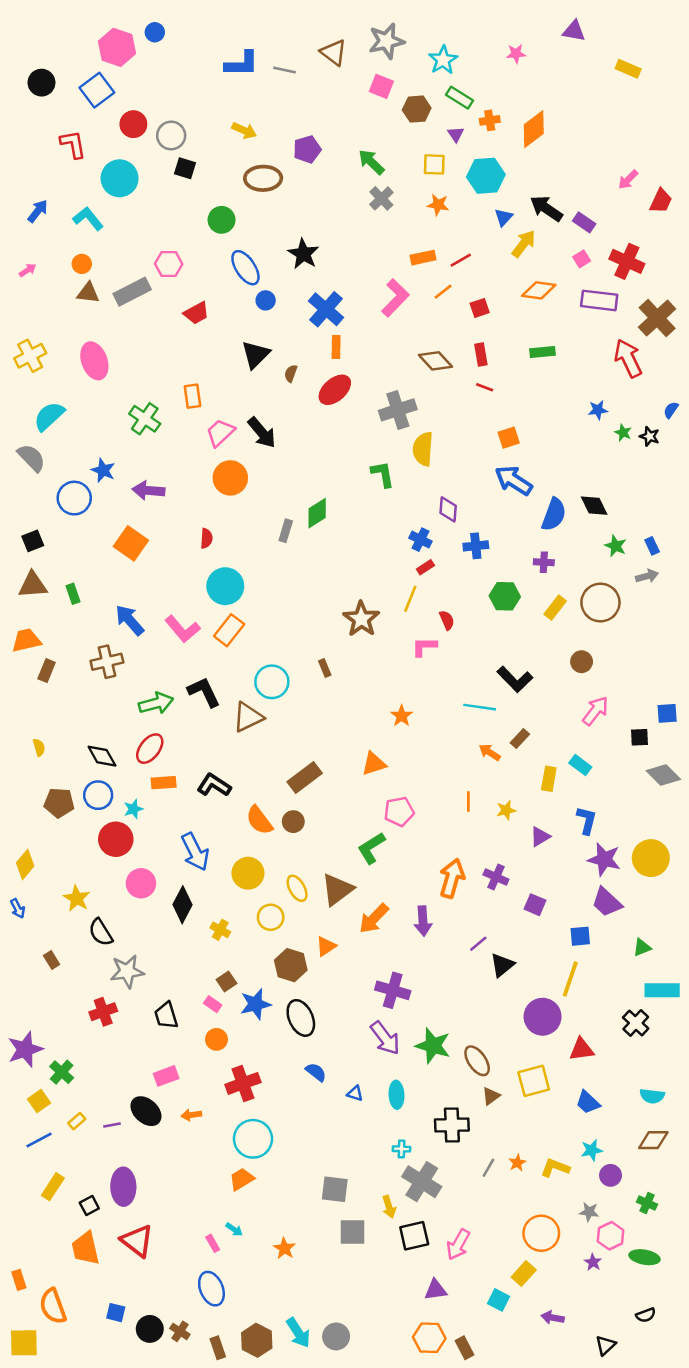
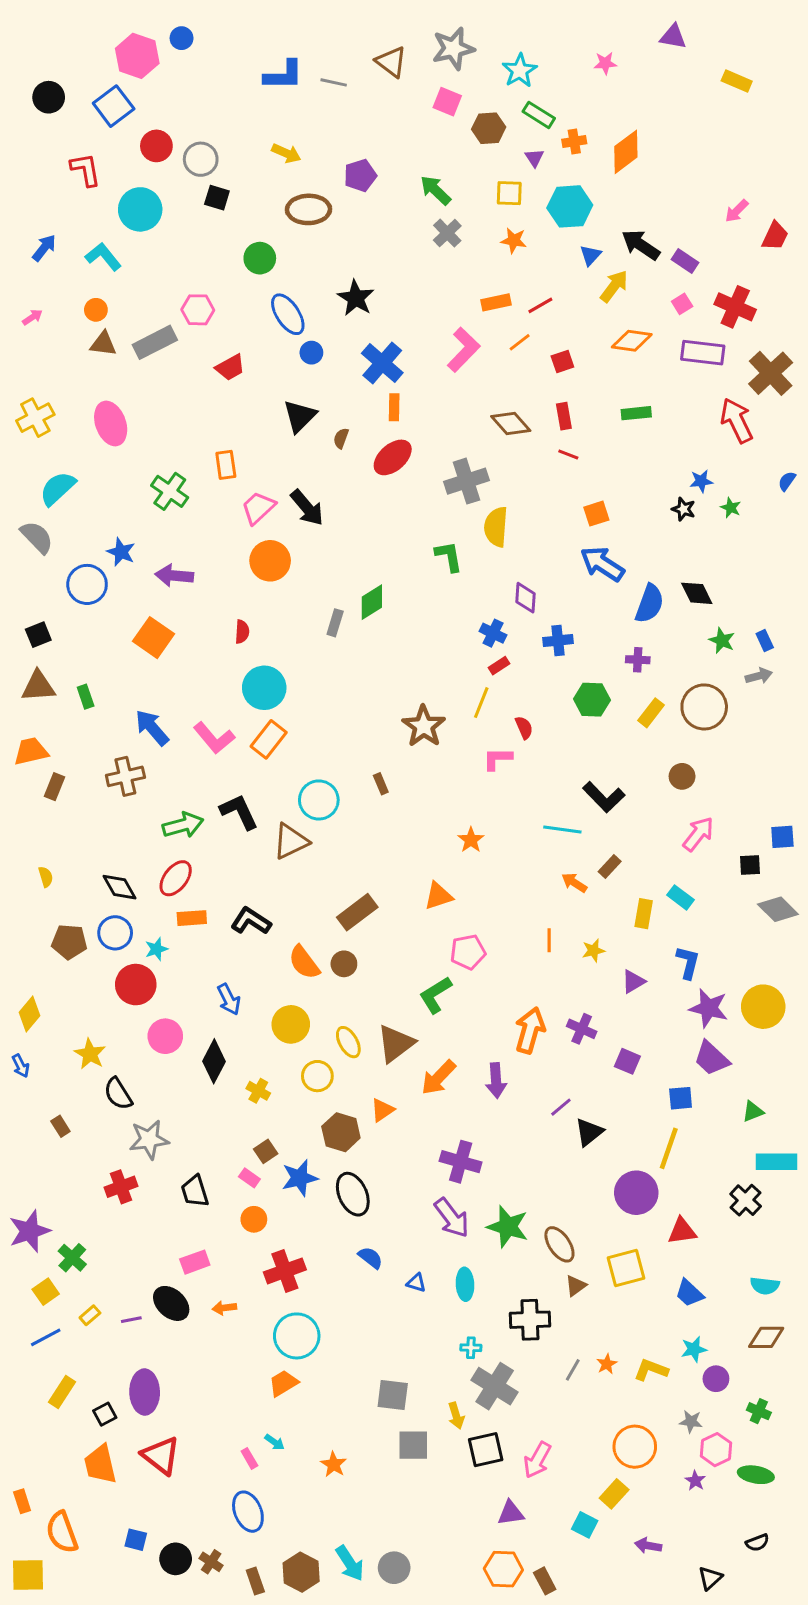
black star: (650, 436) -> (683, 509), moved
blue arrow: (195, 852) -> (229, 999), size x0.7

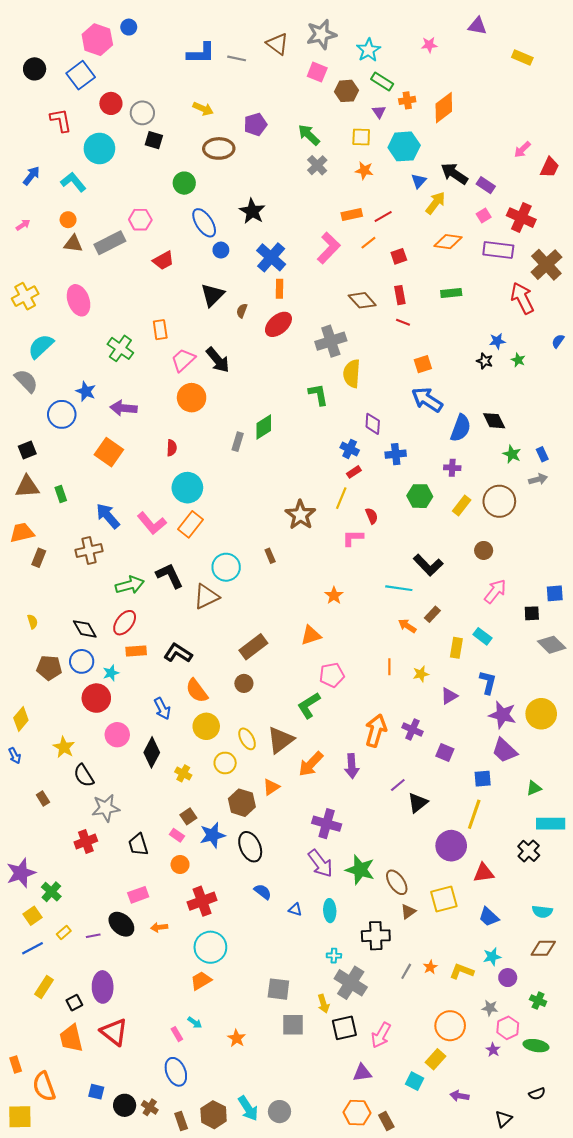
orange semicircle: (304, 962) -> (197, 691), moved

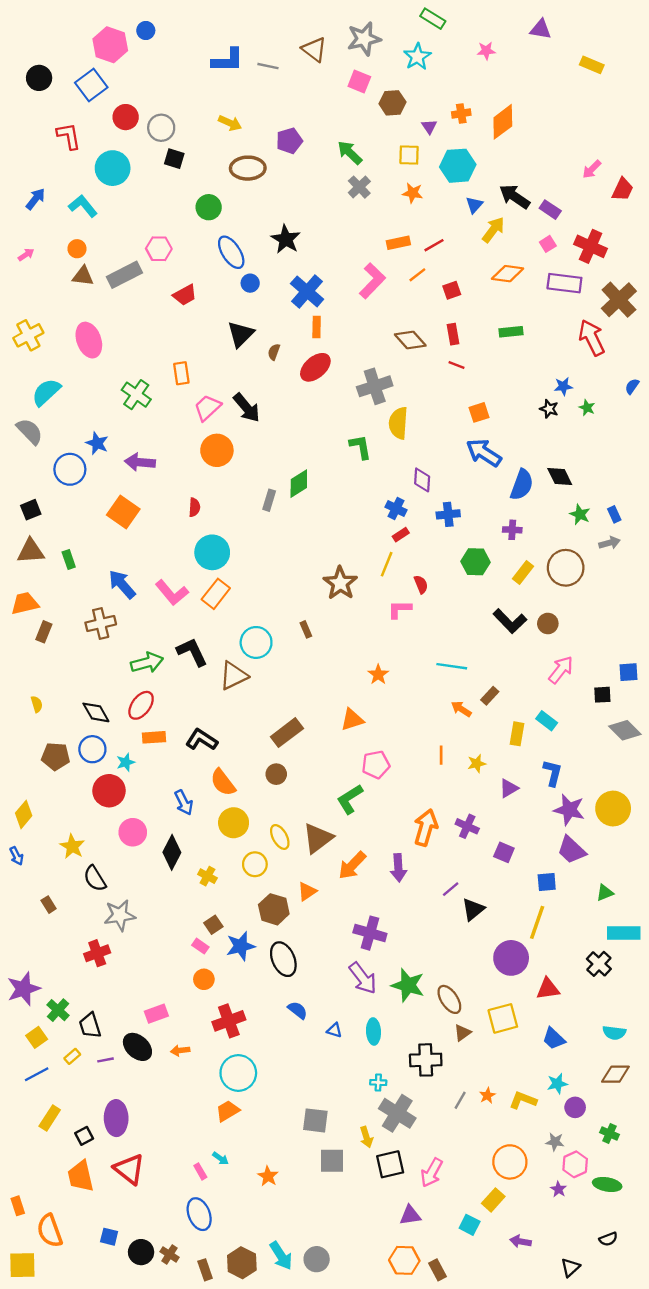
green rectangle: (382, 81) -> (433, 19), moved
black L-shape: (428, 565) -> (510, 621), moved
black trapezoid: (138, 845) -> (90, 1026), moved

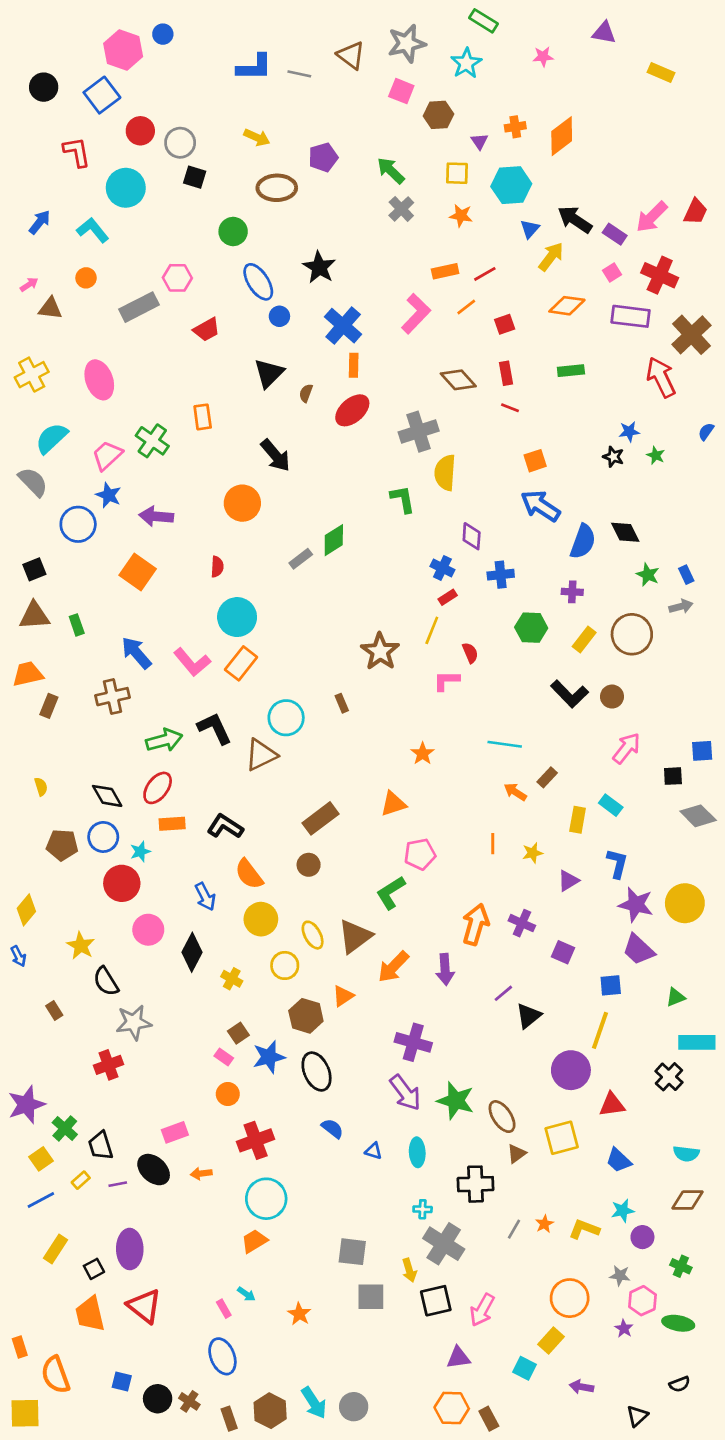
pink arrow: (592, 169) -> (652, 217), moved, size x1.5
brown triangle: (83, 276) -> (50, 308), moved
pink trapezoid: (207, 408) -> (107, 455), moved
gray rectangle: (269, 500) -> (301, 559), turned 36

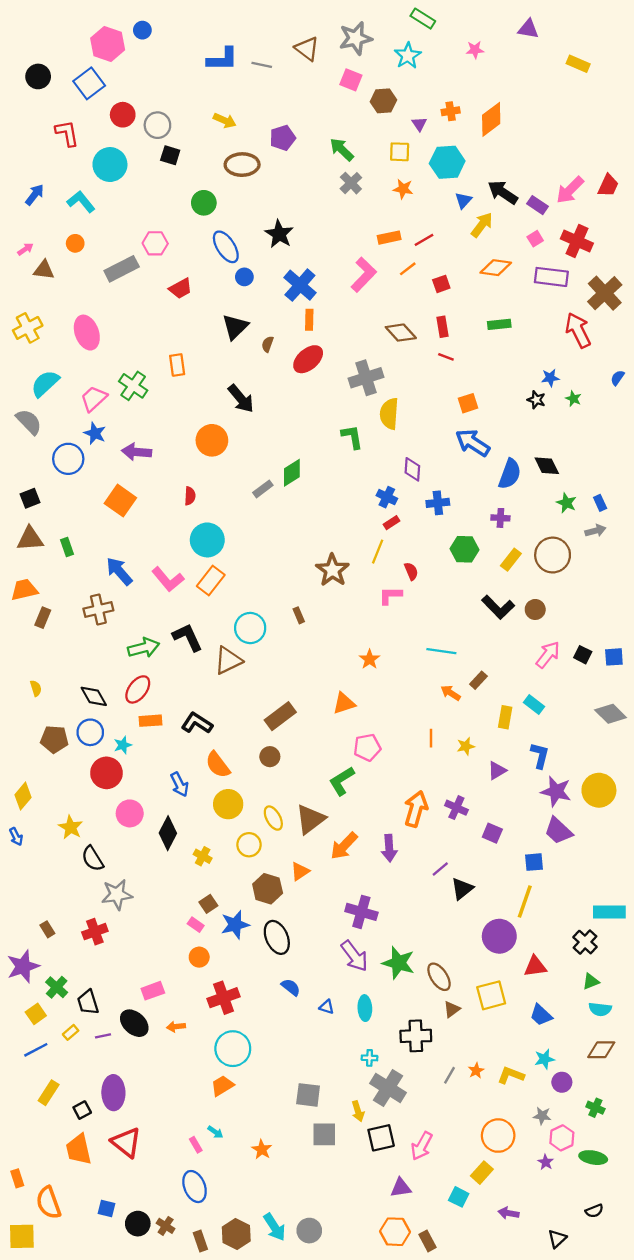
black square: (673, 776) -> (583, 655), moved, turned 30
green triangle: (676, 997) -> (591, 981), moved
brown rectangle: (54, 1011) -> (47, 929), moved

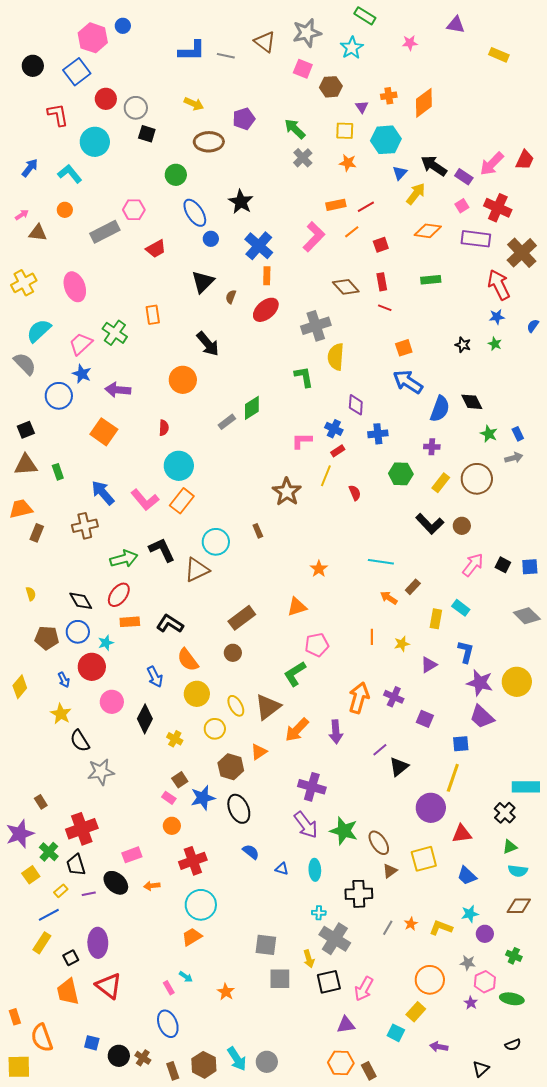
blue star: (550, 378) -> (497, 317), moved
pink L-shape: (390, 596) -> (302, 441), moved
blue arrow: (16, 837) -> (64, 680), moved
red cross: (95, 932) -> (82, 829), moved, size x1.4
blue line: (36, 1050) -> (49, 915), moved

